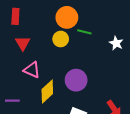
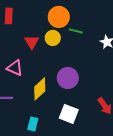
red triangle: (23, 43) -> (32, 42), moved
pink triangle: (32, 70) -> (15, 68), moved

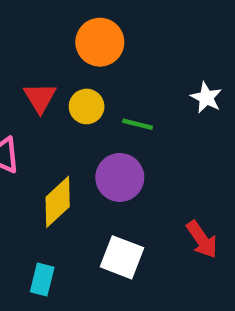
green line: (76, 31) -> (138, 124), moved
yellow circle: (53, 38) -> (87, 106), moved

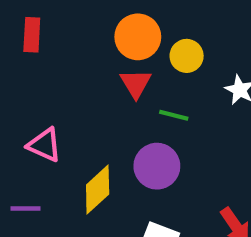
red triangle: (40, 98) -> (136, 83), moved
yellow circle: (87, 106) -> (187, 56), moved

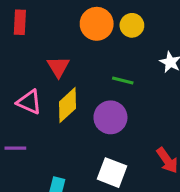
yellow circle: (187, 56) -> (132, 25), moved
red triangle: (136, 83) -> (58, 67), moved
yellow diamond: (98, 189) -> (67, 105), moved

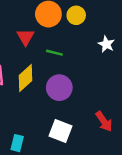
red triangle: (58, 67) -> (26, 37), moved
green line: (123, 81) -> (54, 53), moved

